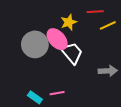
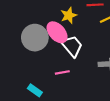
pink line: (57, 93) -> (62, 72), moved

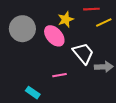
gray circle: (35, 38) -> (22, 29), moved
white trapezoid: (72, 46) -> (83, 53), moved

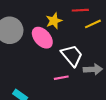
pink line: (59, 75) -> (61, 78), moved

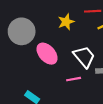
pink ellipse: (42, 38) -> (47, 54), moved

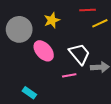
yellow star: (66, 22) -> (52, 20), moved

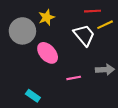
yellow star: (52, 20) -> (46, 17), moved
white trapezoid: (79, 54) -> (84, 35), moved

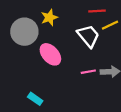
pink line: (74, 78) -> (88, 72), moved

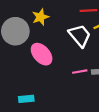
cyan rectangle: (35, 99) -> (26, 99), turned -40

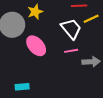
pink line: (80, 72) -> (71, 51), moved

